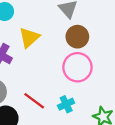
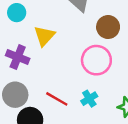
brown circle: (77, 37) -> (108, 27), moved

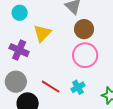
brown circle: (108, 27) -> (84, 29), moved

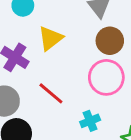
red line: (51, 87) -> (51, 93), moved

